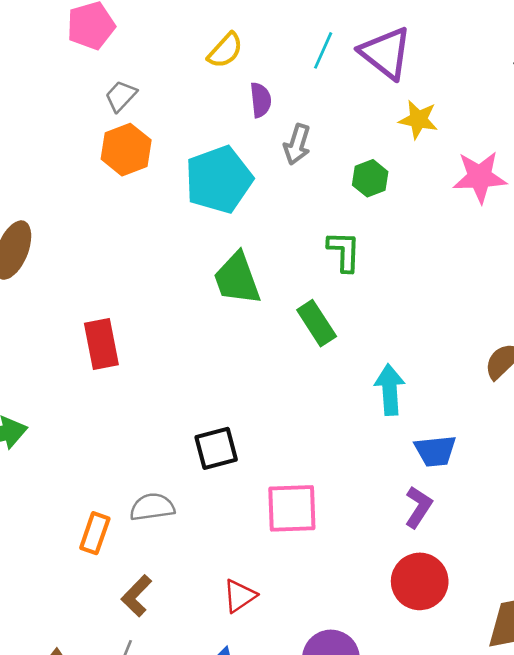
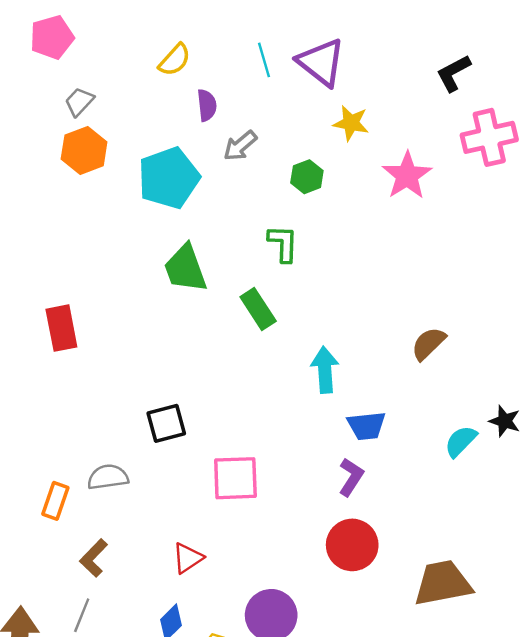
cyan line: (323, 50) -> (264, 60), turned -40
gray arrow: (297, 144) -> (240, 146), turned 33
pink star: (480, 177) -> (407, 176), turned -30

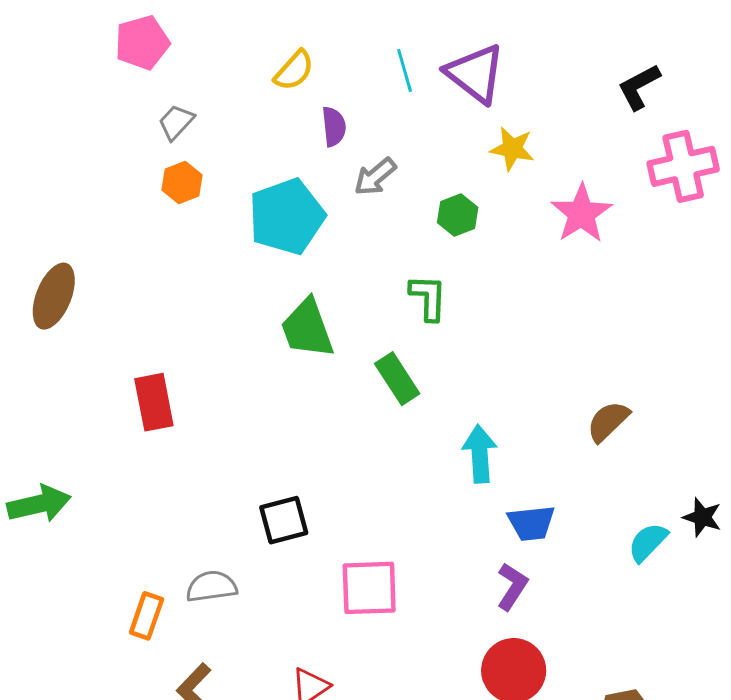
orange hexagon: (84, 150) -> (182, 183), size x0.7

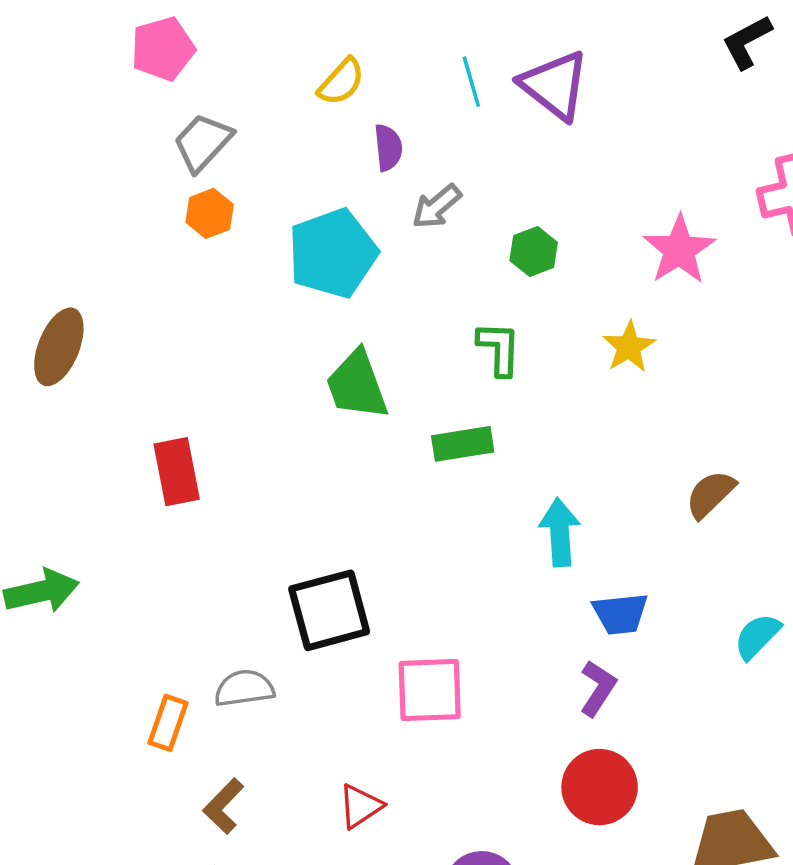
black L-shape: (639, 87) -> (747, 42), moved
gray trapezoid: (176, 122) -> (203, 142), size x1.4
yellow star: (512, 149) -> (629, 347), moved, turned 30
green rectangle: (397, 379) -> (463, 444), turned -66
black square: (284, 520) -> (329, 610), size x1.4

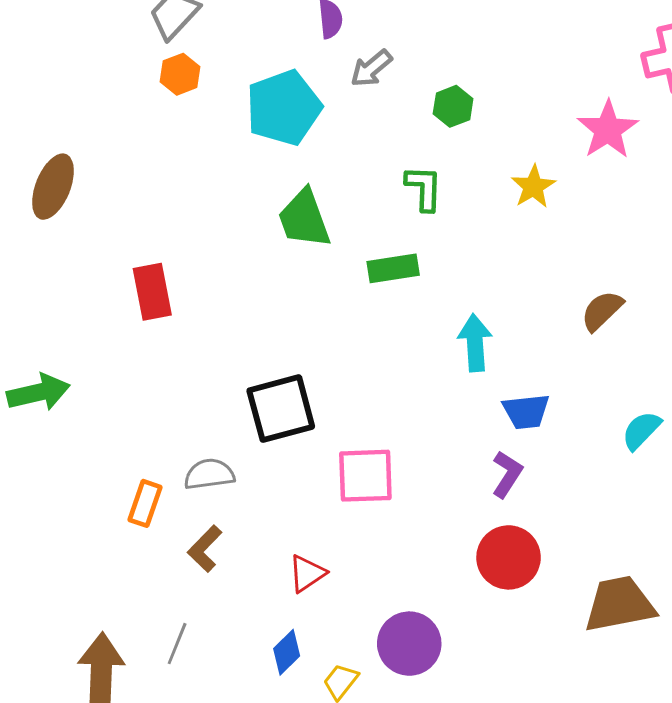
pink star: (679, 250) -> (608, 130), moved
brown L-shape: (223, 806) -> (205, 549), moved

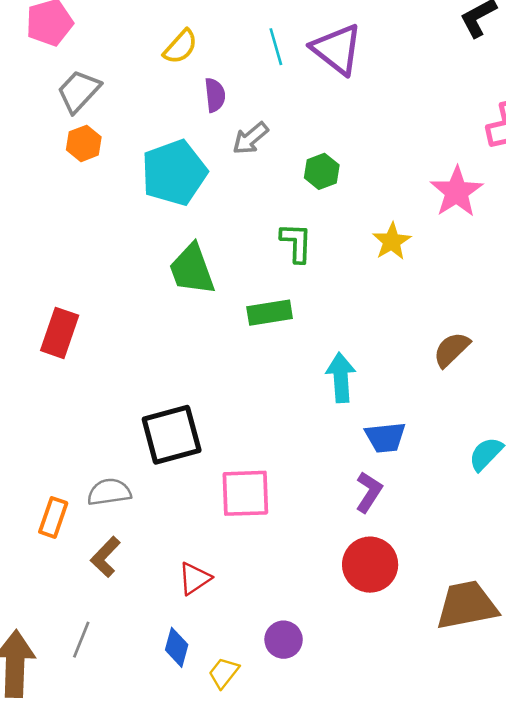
red rectangle: (152, 292) -> (60, 333), turned 30
purple circle: (409, 644) -> (284, 640), size x0.7
blue diamond: (287, 652) -> (177, 647), turned -30

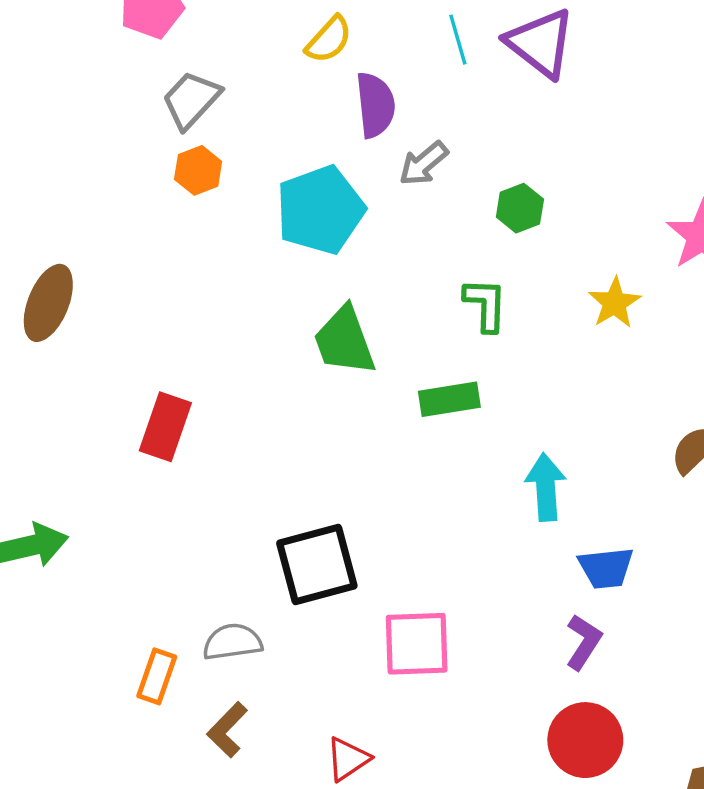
purple semicircle: (215, 95) -> (375, 105), size x1.4

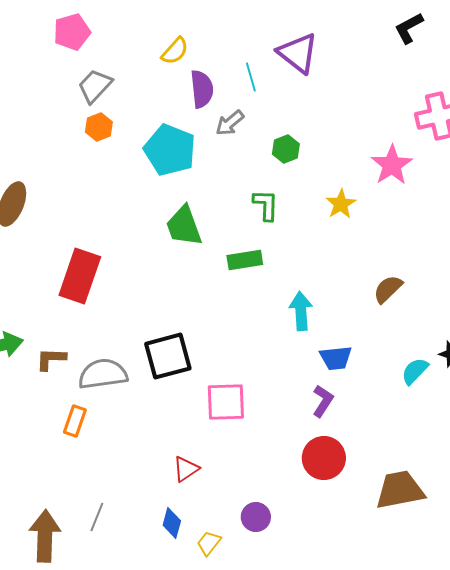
cyan line: (458, 40) -> (251, 77), moved
cyan pentagon: (320, 210) -> (170, 150), turned -30
red rectangle: (165, 427) -> (80, 276), size x1.4
gray semicircle: (232, 642) -> (103, 374), moved, size x1.4
brown L-shape: (227, 730) -> (51, 359), moved, turned 48

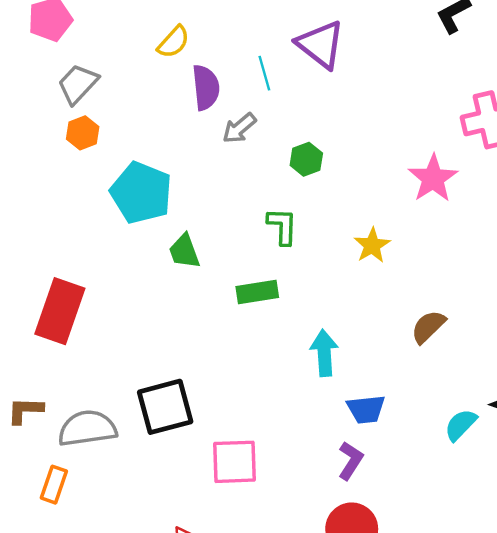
cyan pentagon: (170, 150) -> (141, 193), moved
yellow star: (341, 204) -> (372, 245), moved
green trapezoid: (184, 226) -> (184, 251), size x0.7

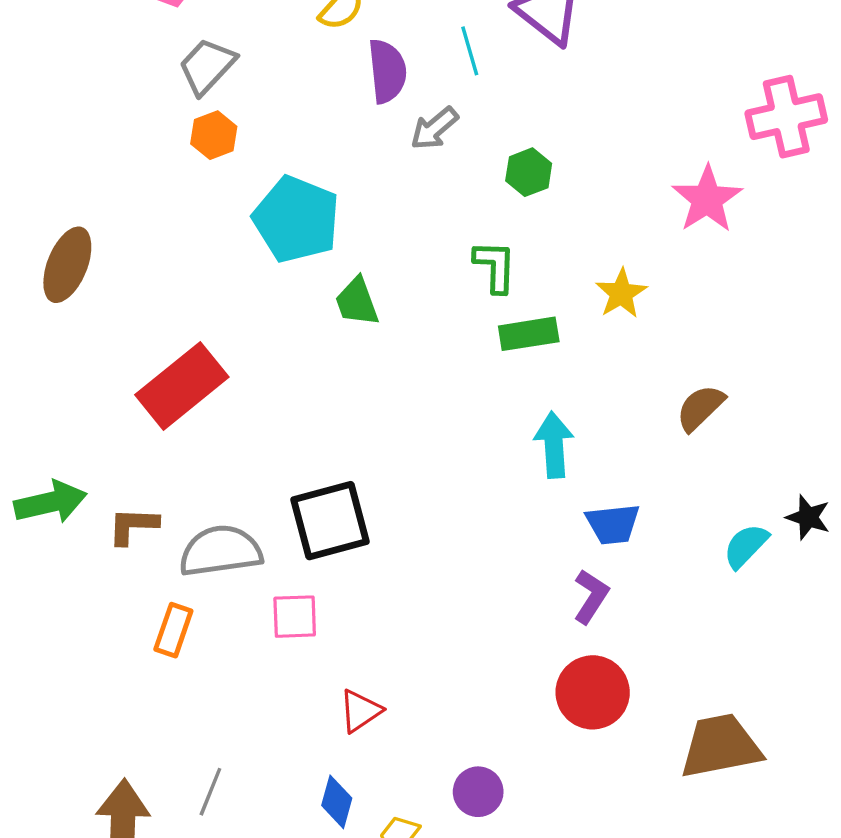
green rectangle: (257, 292) -> (529, 334), moved
red rectangle: (60, 311) -> (182, 386), turned 32
pink square: (234, 462) -> (295, 617), moved, size x0.7

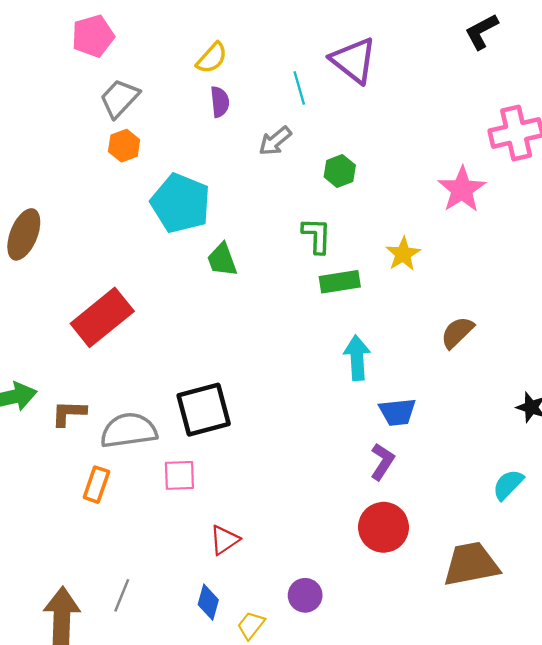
purple semicircle: (387, 71) -> (220, 102), moved, size x0.7
cyan semicircle: (746, 546) -> (508, 485), moved

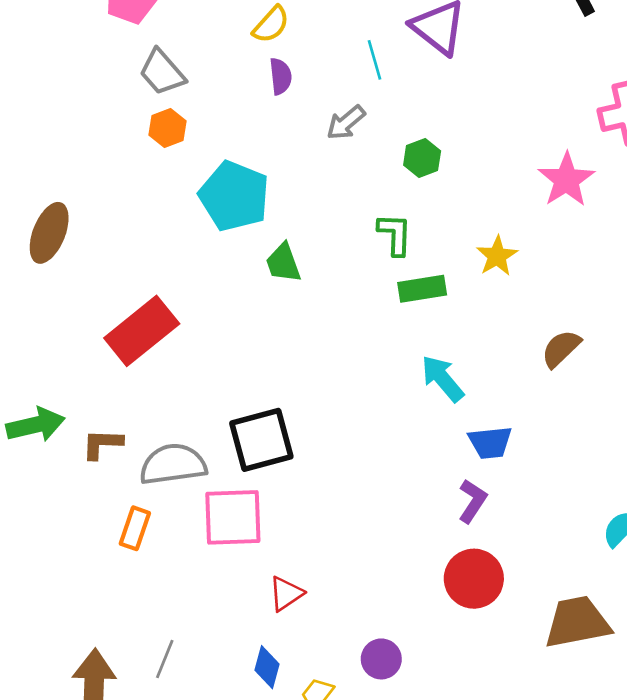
gray trapezoid: (119, 98) -> (162, 72), turned -84
cyan arrow: (357, 358) -> (443, 379), turned -36
pink square: (179, 475) -> (233, 517), size x1.6

